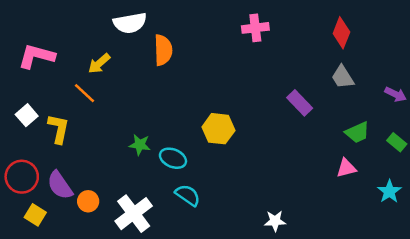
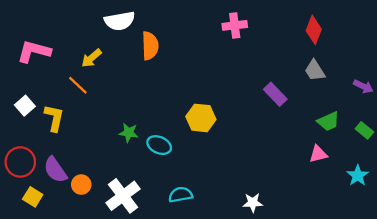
cyan semicircle: (188, 195) -> (181, 195), moved, turned -45

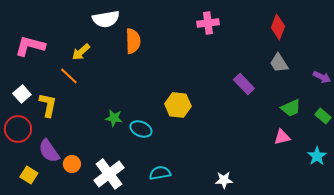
red circle: (20, 162) -> (18, 129), moved

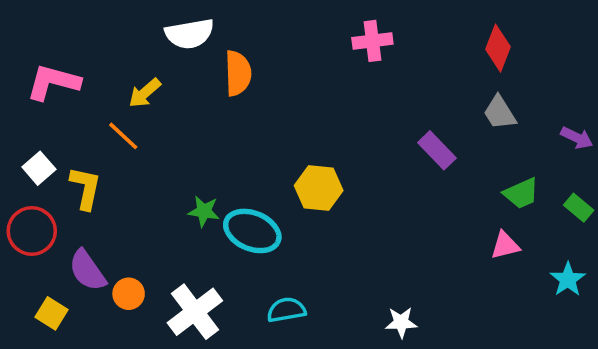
cyan ellipse: (141, 129) -> (252, 231), size x1.4

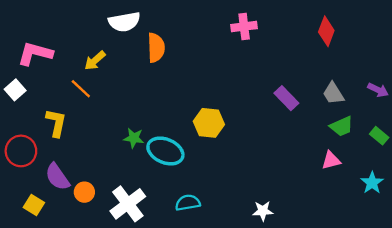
gray trapezoid: (500, 113) -> (333, 93), moved
white square: (39, 168) -> (15, 90), moved

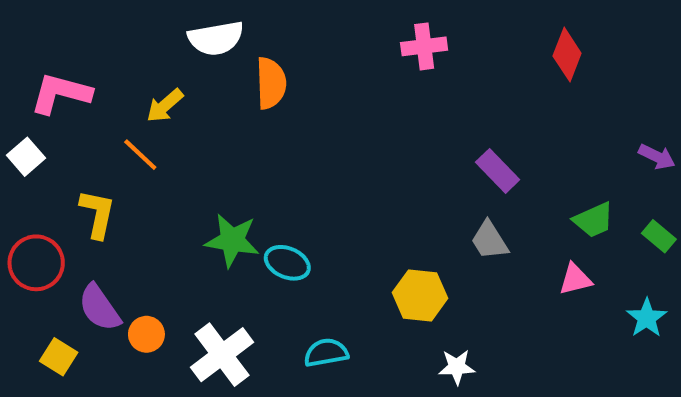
gray trapezoid: (333, 93) -> (489, 240), moved
yellow hexagon: (209, 123) -> (420, 295), moved
green star: (134, 138) -> (232, 240), size x1.5
cyan ellipse: (165, 151) -> (287, 263), size x0.7

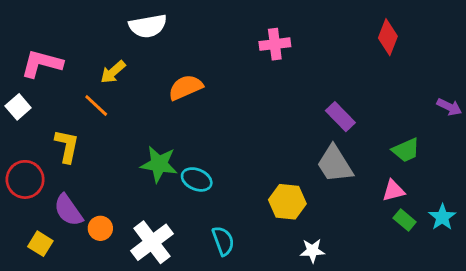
pink cross: (424, 46) -> (275, 44), moved
orange semicircle: (271, 83) -> (185, 87), moved, turned -112
green rectangle: (659, 236) -> (405, 220), moved
gray trapezoid: (489, 240) -> (335, 164), size x1.4
cyan semicircle: (326, 353) -> (223, 241), turned 80

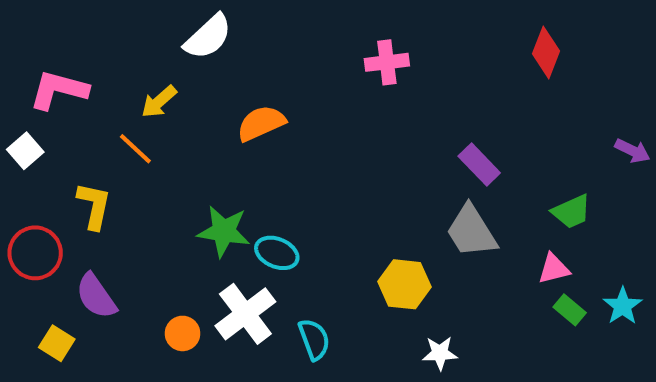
white semicircle: (148, 26) -> (208, 37), turned -33
orange circle: (100, 228) -> (183, 333), moved
white cross: (152, 242) -> (245, 314), moved

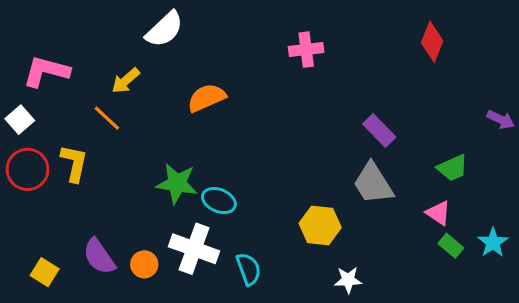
red circle: (35, 253) -> (28, 169), moved
pink triangle: (554, 269) -> (438, 213), turned 48
purple semicircle: (96, 296) -> (99, 257), moved
white cross: (245, 314) -> (194, 249), turned -33

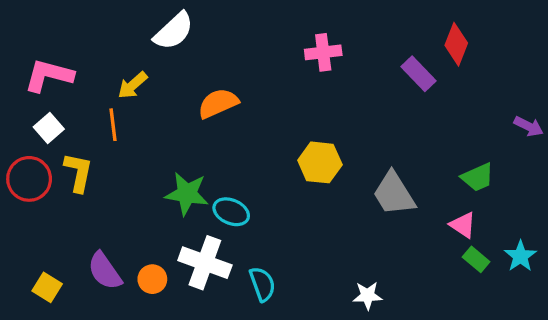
orange line: (107, 118) -> (113, 125), turned 40
white square: (20, 120) -> (49, 128), moved
purple rectangle: (379, 130) -> (419, 74), moved
yellow hexagon: (320, 225) -> (320, 162), moved

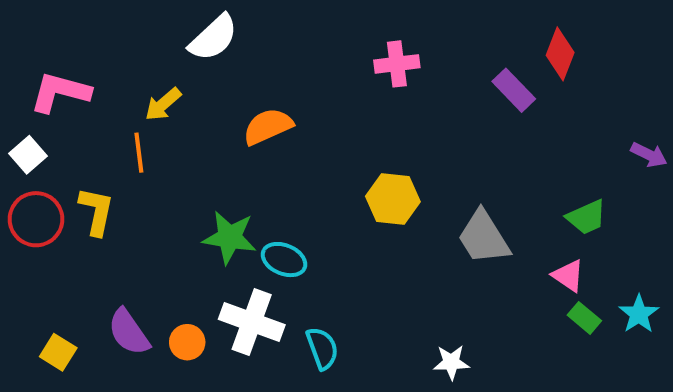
white square: (49, 128) -> (28, 155), moved

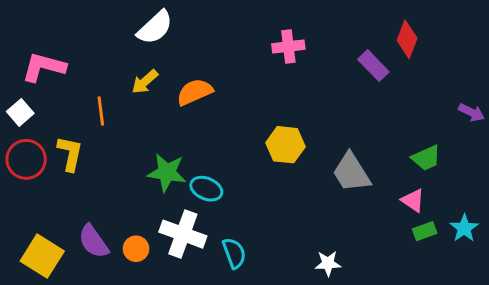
yellow arrow: (163, 104) -> (145, 82), moved
green rectangle: (584, 318) -> (425, 231), turned -60
yellow square: (58, 352) -> (42, 256), size x1.6

